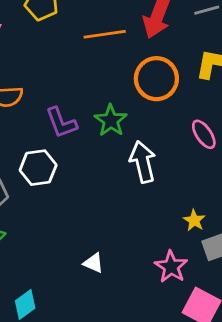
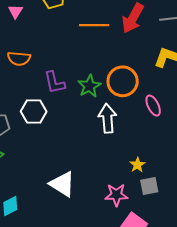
orange circle: (156, 79) -> (123, 81), moved
white triangle: (93, 263) -> (62, 184), size x1.8
pink star: (171, 267) -> (116, 195), turned 30

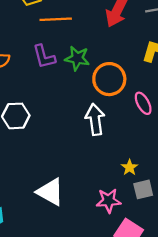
orange line: (94, 25) -> (56, 19), moved
purple L-shape: (55, 82) -> (44, 57), moved
green star: (89, 86) -> (77, 58), moved, turned -30

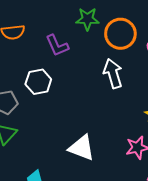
purple L-shape: (44, 57) -> (57, 46), moved

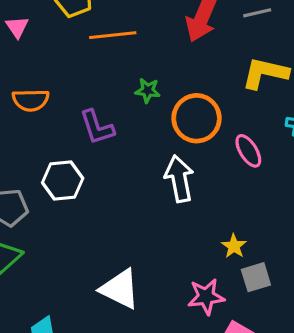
green star: (87, 19) -> (148, 90), size x0.7

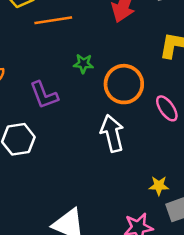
yellow star: (234, 246) -> (159, 186), turned -30

